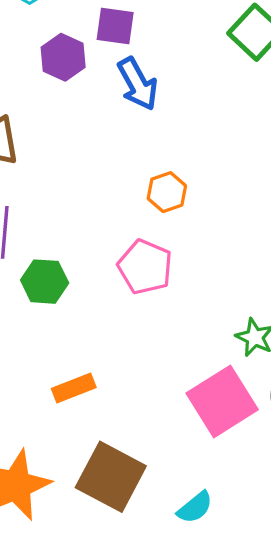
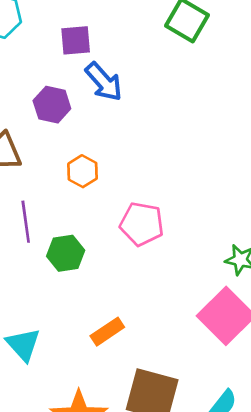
purple hexagon: (63, 57) -> (52, 105), moved
orange hexagon: (167, 192) -> (82, 171), moved

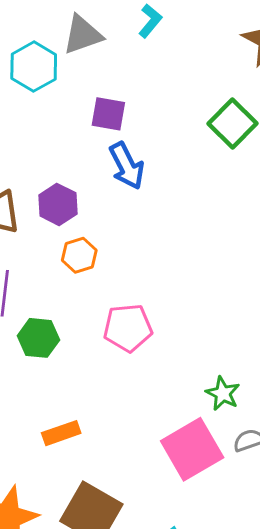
purple hexagon: (52, 105) -> (58, 204), moved
pink pentagon: (142, 224) -> (128, 328), turned -30

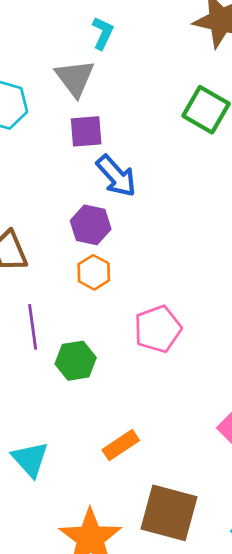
gray triangle: (83, 35) -> (75, 78), moved, turned -33
purple hexagon: (58, 204) -> (91, 225), moved

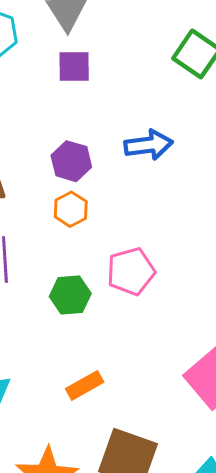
blue arrow: (116, 176) -> (149, 145), moved, turned -60
green hexagon: (76, 361) -> (70, 295), moved

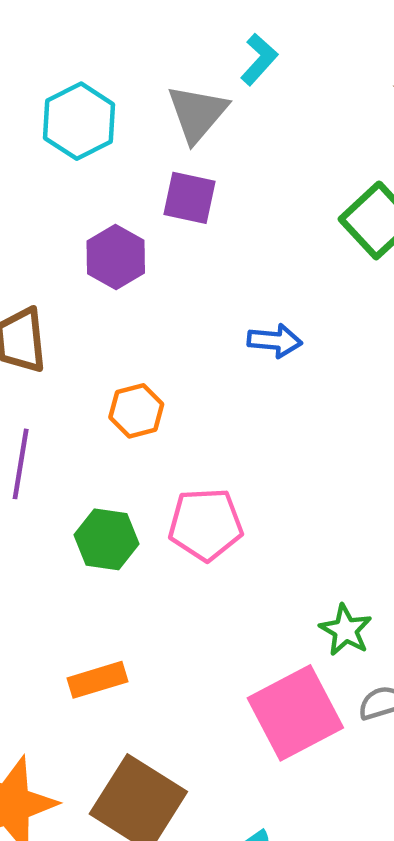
blue arrow: (149, 145) -> (275, 341), size x0.7
purple hexagon: (71, 161) -> (116, 257), moved

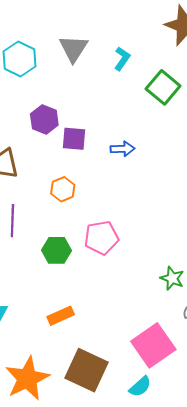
cyan L-shape: (259, 59) -> (122, 59), moved
purple square: (190, 198) -> (74, 139), moved
pink square: (295, 713) -> (153, 345), moved

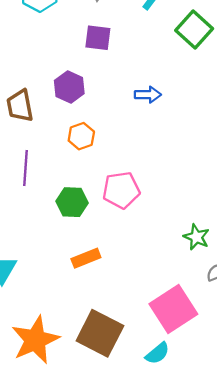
purple hexagon: (44, 119) -> (69, 87), moved
purple square: (74, 139) -> (98, 38), moved
orange rectangle: (61, 316) -> (86, 258), moved

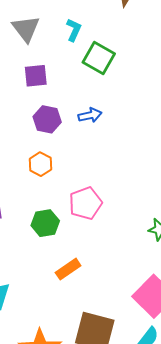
green square: (194, 29) -> (99, 58), moved
purple hexagon: (69, 87) -> (47, 119), moved

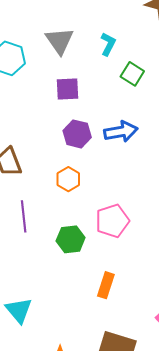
green square: (99, 58) -> (132, 74), size x0.7
blue arrow: (90, 115) -> (121, 132), size x1.4
orange rectangle: (68, 269) -> (106, 285), moved, turned -40

